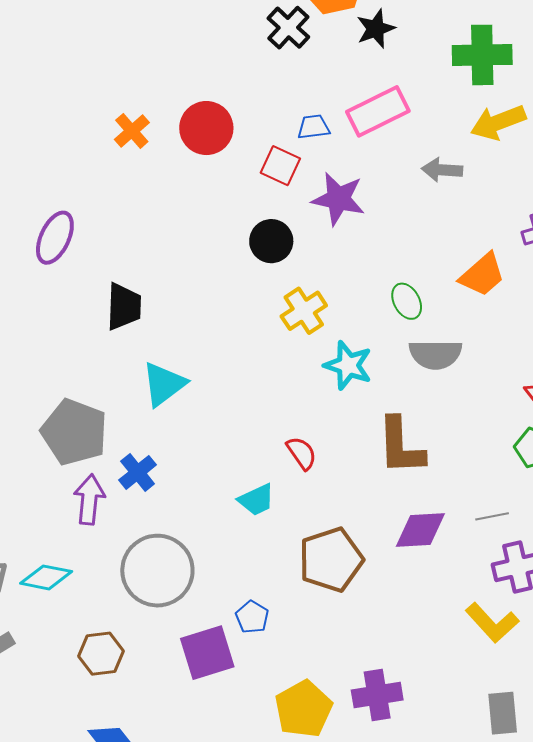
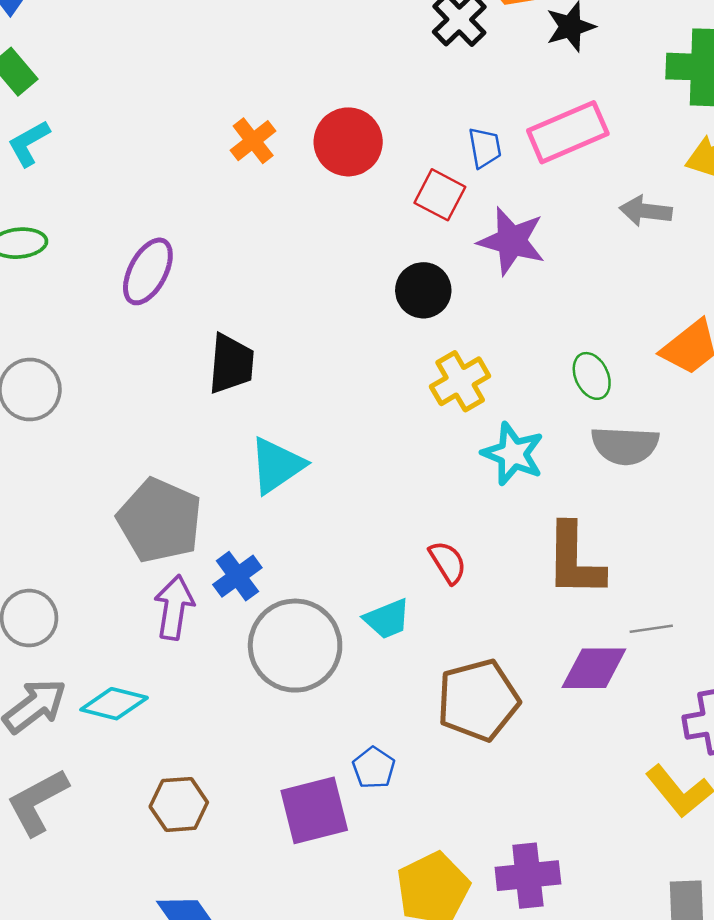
blue trapezoid: (314, 127) -> (485, 148), turned 84
gray line: (492, 516) -> (651, 629), moved
gray circle: (157, 571) -> (295, 646), moved

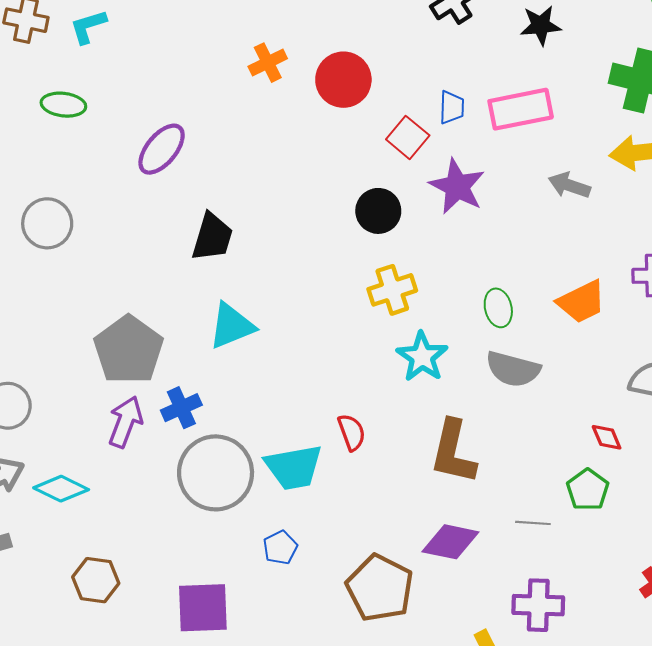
cyan trapezoid: (387, 619) -> (294, 467), size x1.5
gray line: (651, 629) -> (533, 523), moved
brown pentagon: (478, 700) -> (380, 588), moved, turned 30
blue pentagon: (374, 768) -> (280, 548), moved

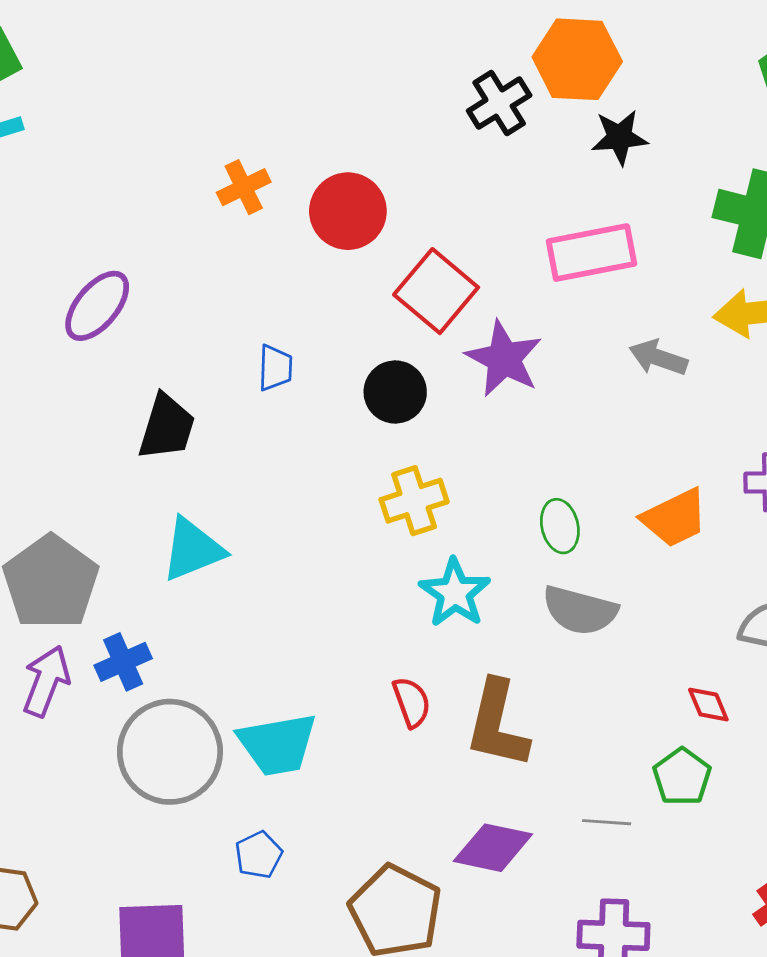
blue trapezoid: (452, 107) -> (275, 368), moved
red square: (408, 137) -> (436, 291), size x1.4
red semicircle: (352, 432) -> (412, 702), moved

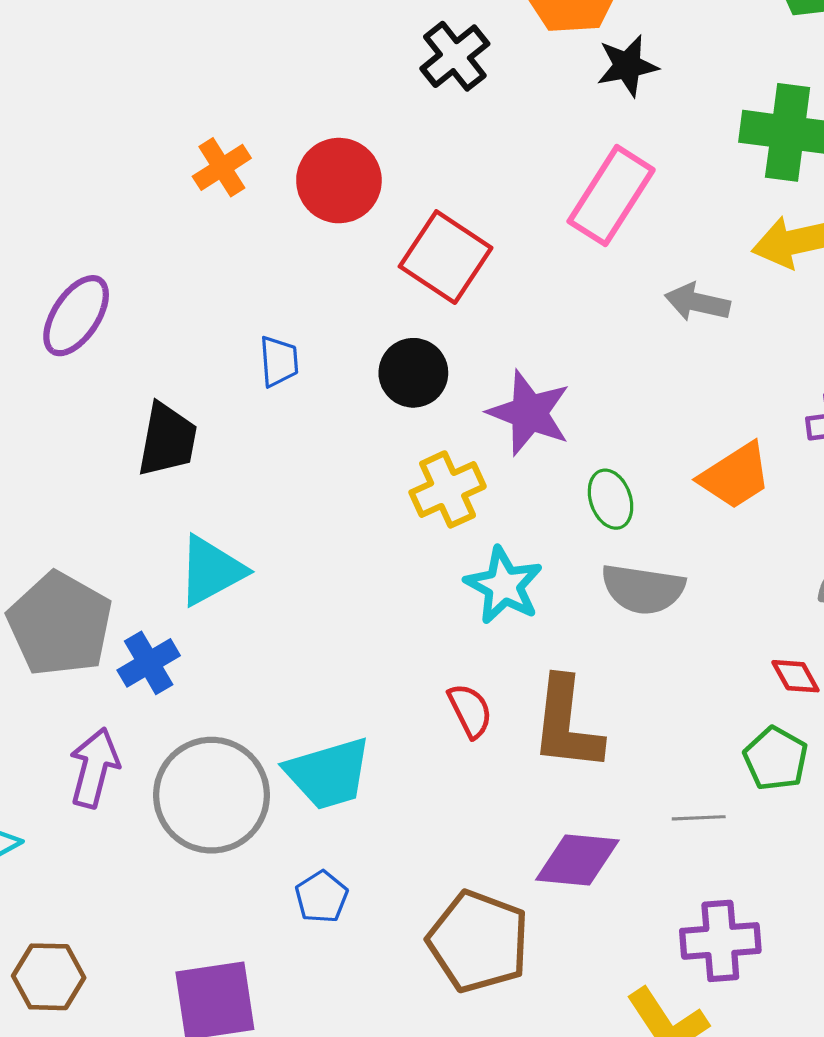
black cross: (499, 103) -> (455, 56), moved
pink rectangle: (592, 253) -> (611, 196), turned -40
purple star: (504, 359) -> (529, 413), moved
blue cross: (123, 662) -> (149, 663), moved
purple arrow: (46, 681) -> (94, 768), moved

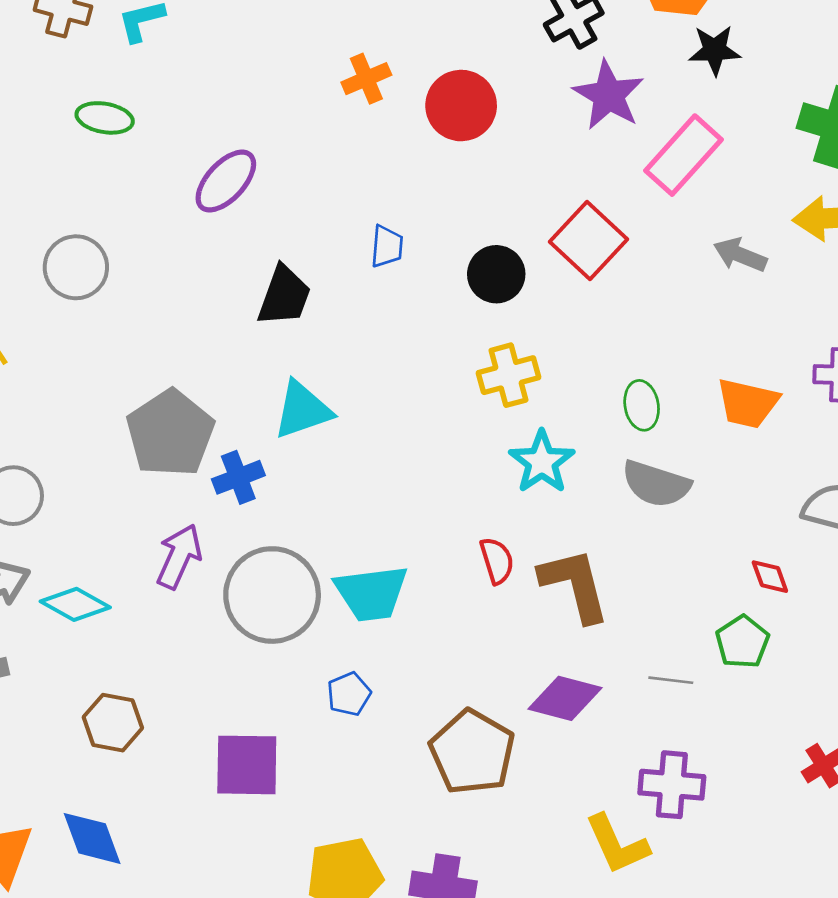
red square: (446, 257) -> (588, 241), moved
purple star: (529, 413) -> (609, 95), moved
orange trapezoid: (735, 476) -> (748, 403), turned 36
brown L-shape: (567, 724) -> (575, 585), turned 150

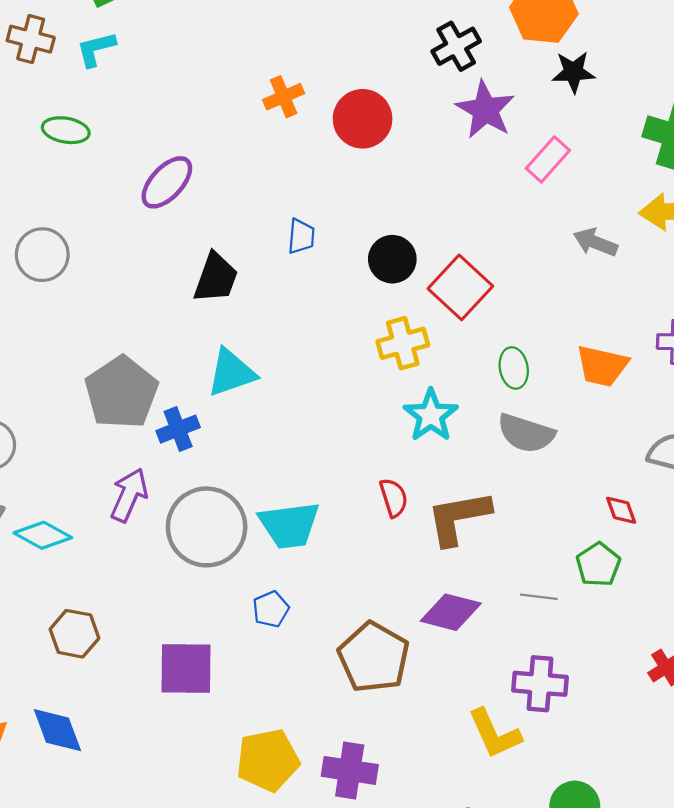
pink rectangle: (683, 155) -> (548, 159), size x0.7
red square: (588, 241) -> (460, 287), moved
brown L-shape: (575, 585) -> (459, 518), turned -86

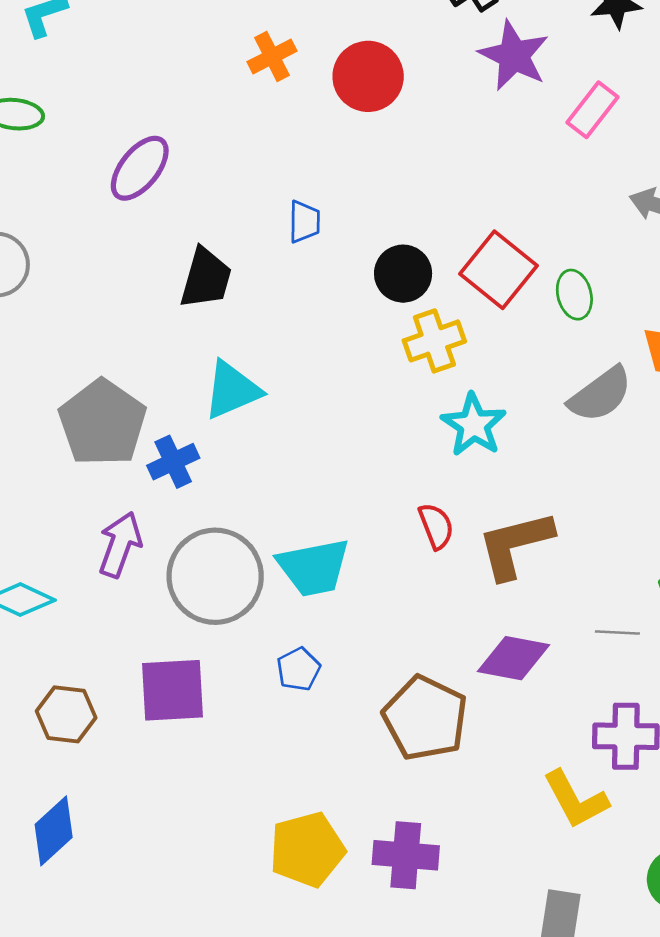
black circle: (392, 259) -> (403, 274), moved
green ellipse: (514, 368) -> (574, 295), moved
gray semicircle: (526, 433) -> (600, 395), moved, turned -50
purple square: (186, 669) -> (173, 690), moved
blue diamond: (57, 730) -> (54, 831), turned 72

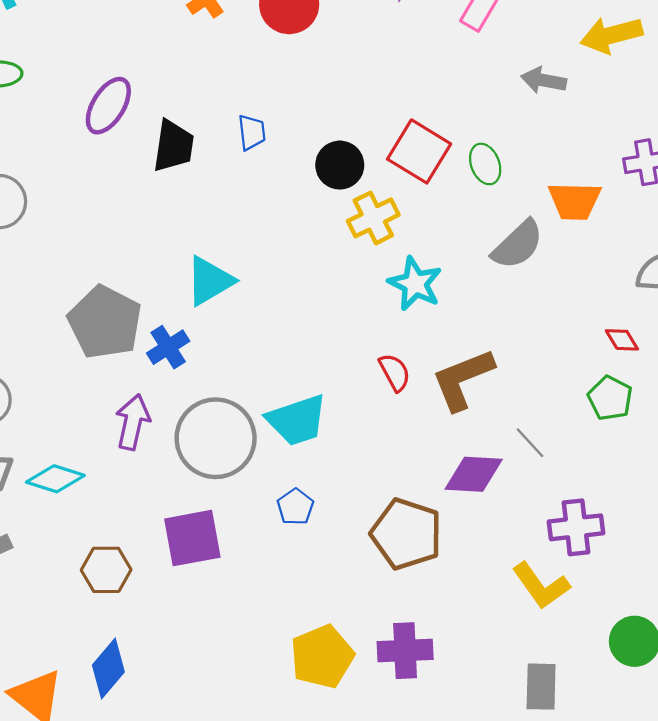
black trapezoid: (206, 278) -> (173, 146), moved
gray line: (617, 632) -> (530, 443), moved, turned 52

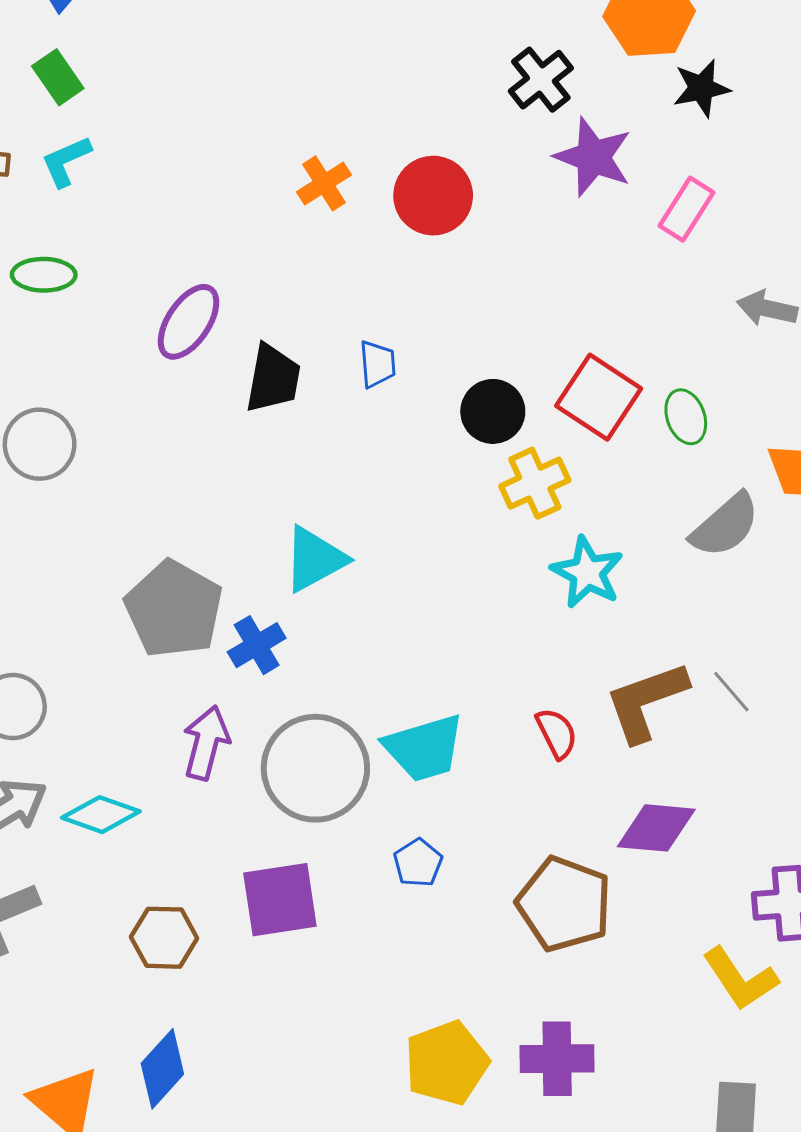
red semicircle: (395, 372) -> (557, 733), moved
gray line: (530, 443) -> (731, 692), moved

